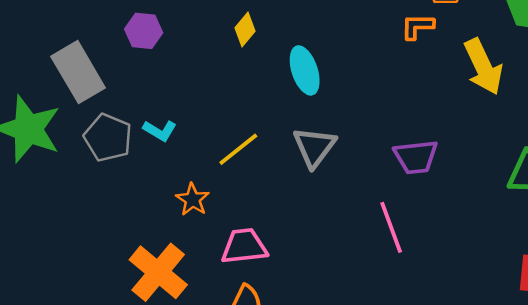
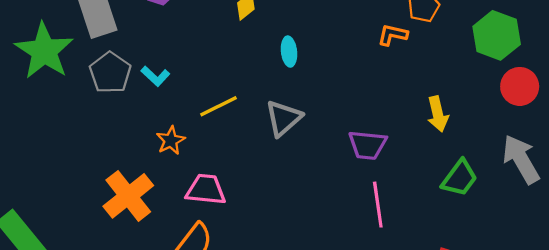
yellow arrow: (483, 67) -> (438, 114), moved, size x0.7
cyan ellipse: (305, 70) -> (289, 52), size x0.7
pink line: (391, 227) -> (378, 205), moved

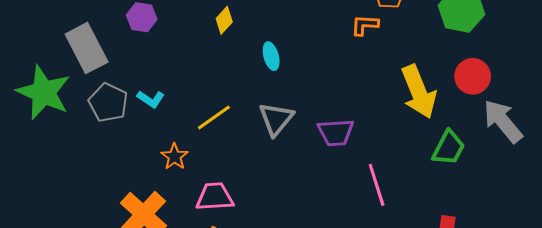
red circle: (520, 86) -> (473, 76), moved
yellow arrow: (438, 114) -> (419, 92), size x1.6
purple trapezoid: (367, 145) -> (336, 132), moved

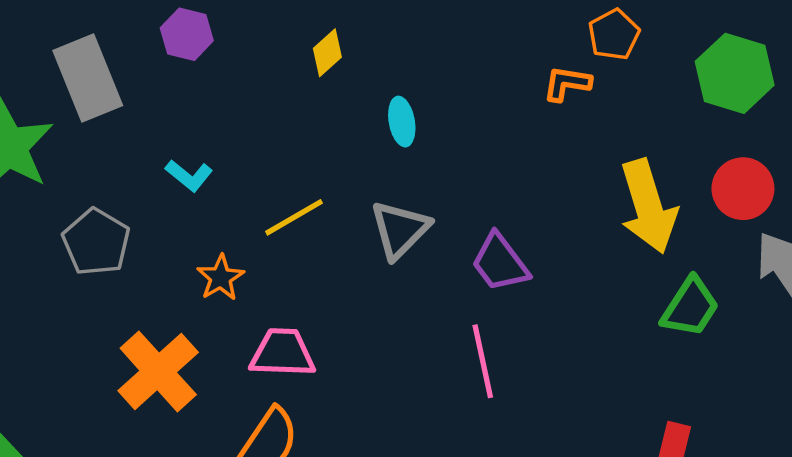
gray pentagon: (108, 103) -> (96, 242), moved
purple trapezoid: (336, 132) -> (500, 263), turned 51
pink line: (377, 185) -> (483, 361), moved

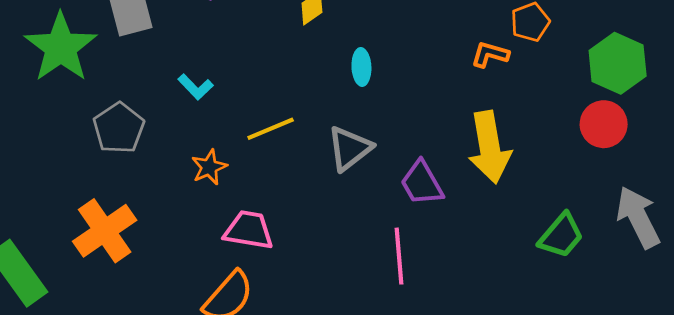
red circle: (743, 189) -> (604, 124), moved
yellow arrow: (648, 206) -> (490, 147), moved
orange cross: (158, 371) -> (105, 231), moved

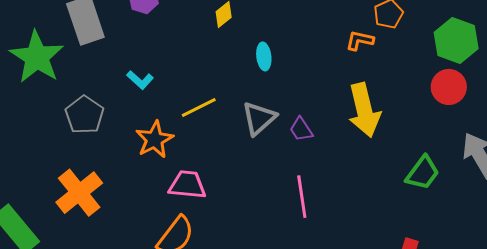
orange star: (209, 167) -> (155, 140), size x1.4
purple trapezoid: (422, 183) -> (301, 129), moved, size x0.7

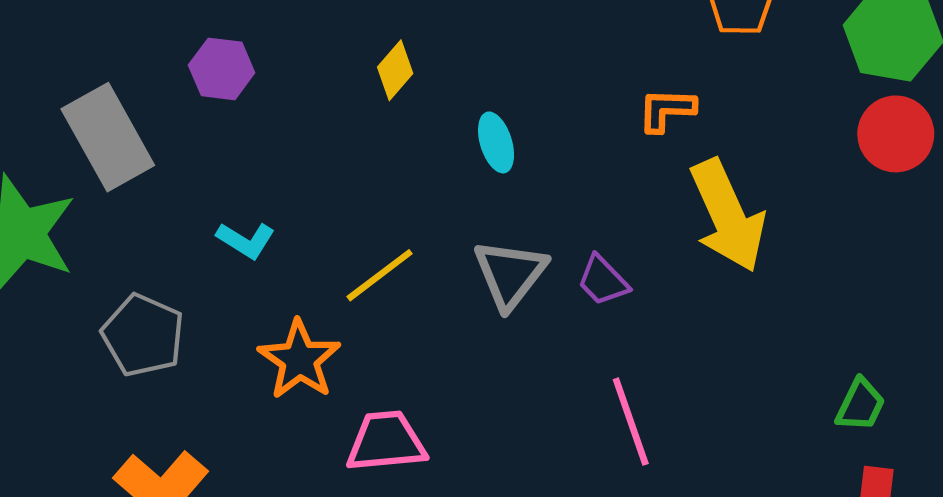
orange L-shape: (360, 40) -> (667, 110), moved
green trapezoid: (423, 173) -> (860, 405), moved, size x0.7

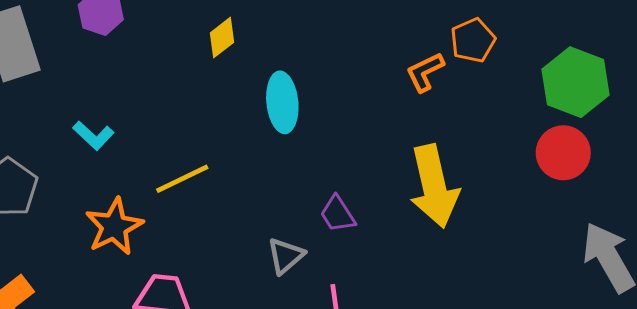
orange L-shape: (667, 110) -> (425, 72), moved, turned -39
cyan ellipse: (496, 142) -> (282, 102), size x1.4
gray triangle: (510, 274) -> (286, 256), moved, size x0.7

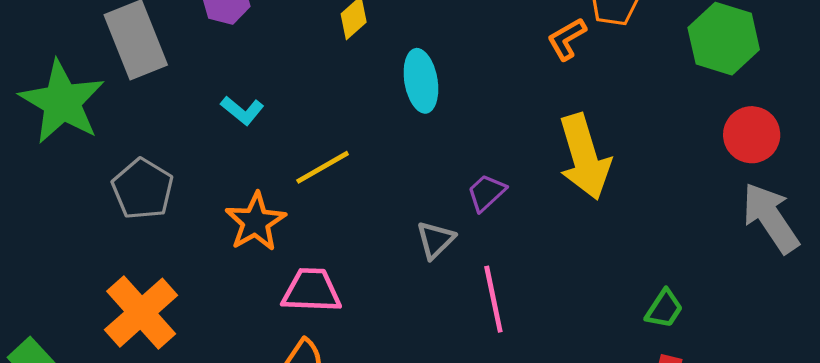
cyan L-shape: (93, 135) -> (242, 110), moved
red circle: (563, 153) -> (752, 135), moved
purple trapezoid: (338, 214) -> (486, 193), turned 84

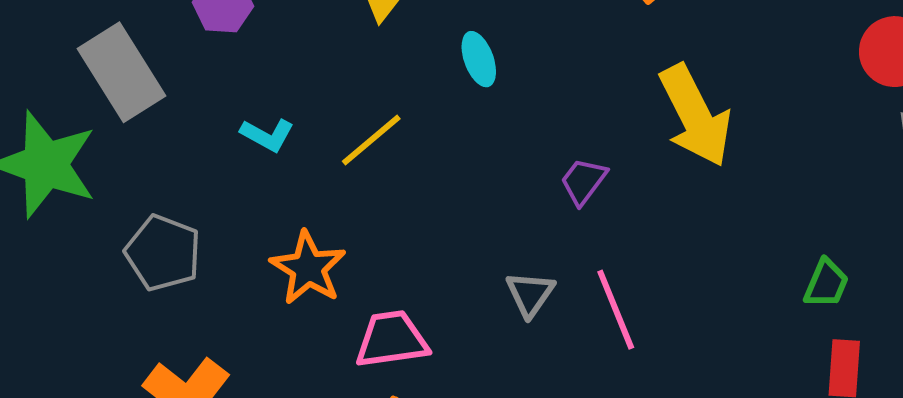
cyan ellipse: (421, 81) -> (479, 59), size x0.7
yellow line: (323, 167) -> (371, 140), moved
gray triangle: (435, 240) -> (530, 294), moved

